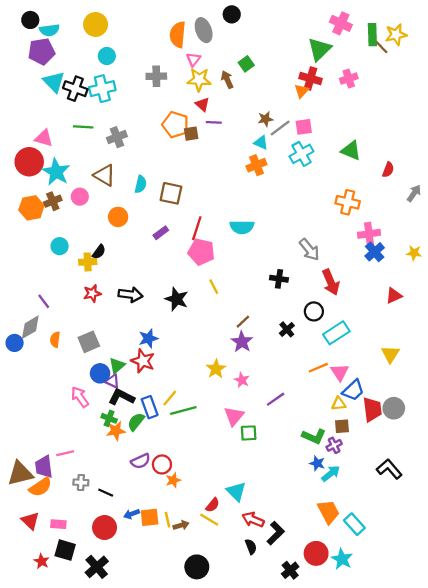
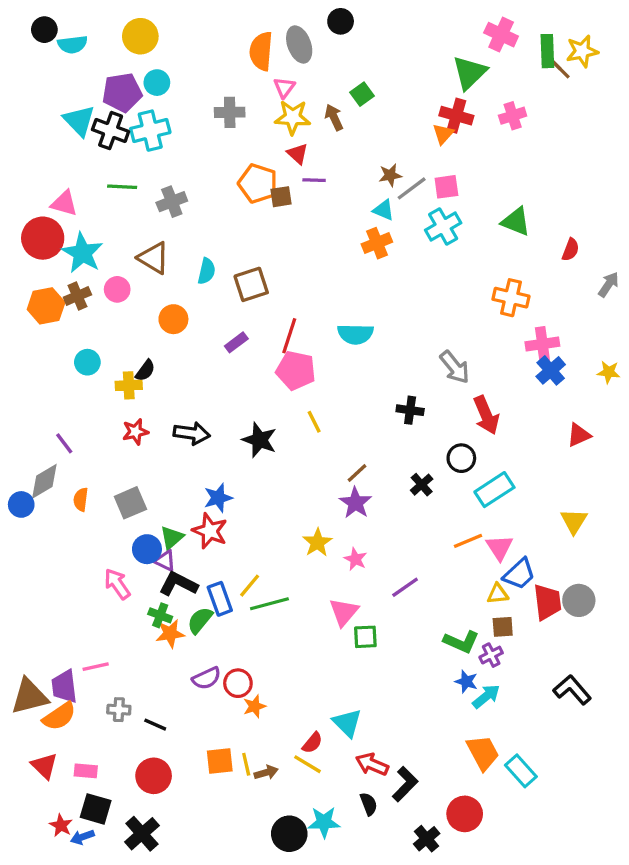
purple pentagon: (42, 51) -> (122, 92), moved
brown square: (171, 193) -> (251, 284), turned -30
blue arrow: (132, 514) -> (82, 837), moved
cyan star: (342, 559) -> (324, 822), moved, turned -30

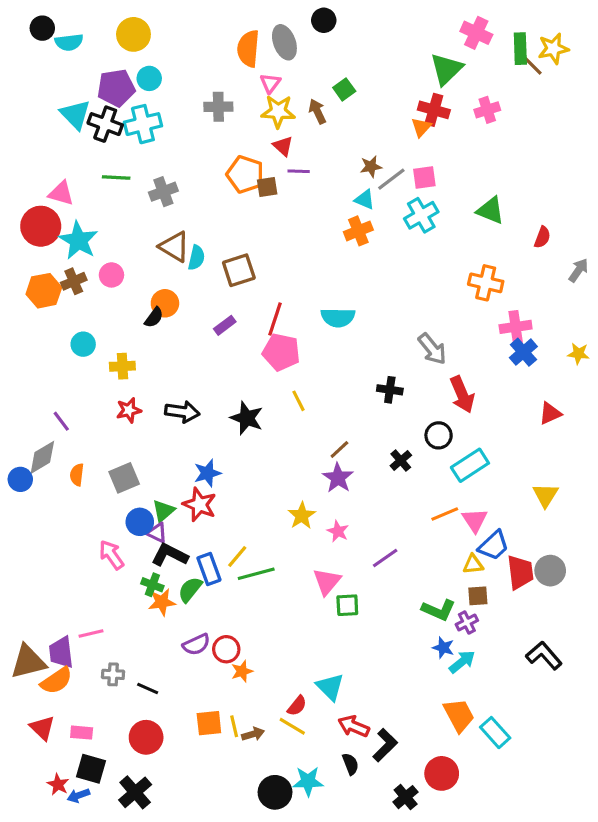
brown triangle: (154, 258) -> (174, 247), moved
black semicircle: (145, 370) -> (154, 317), moved

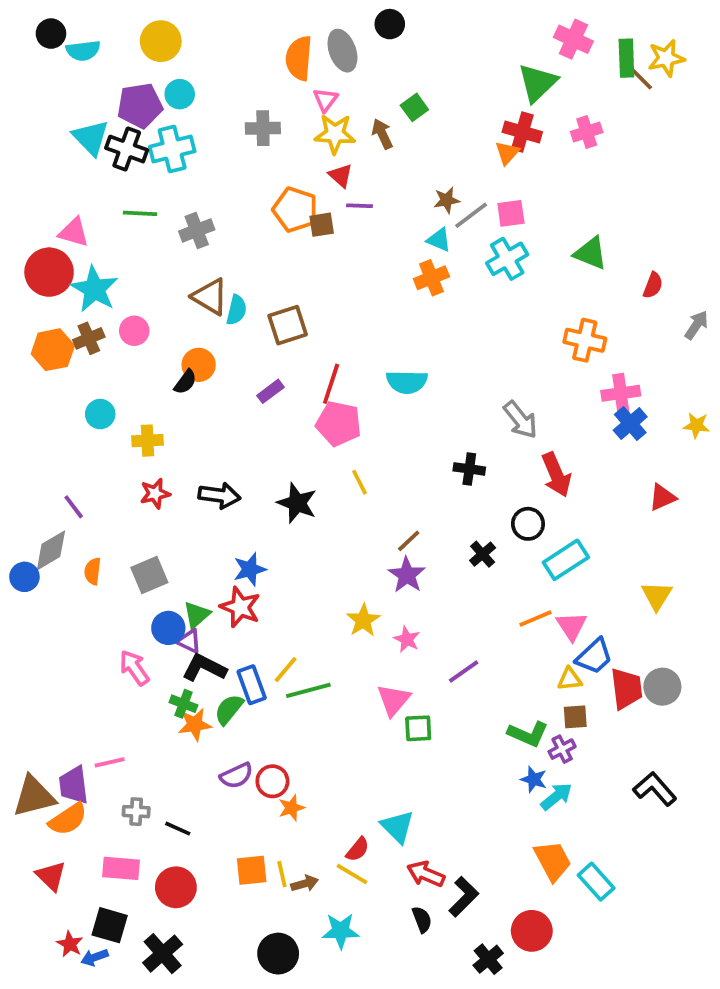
pink rectangle: (82, 733) -> (121, 868), moved, size x1.4
cyan star: (308, 781) -> (341, 931), moved
black circle: (275, 792) -> (278, 954), moved

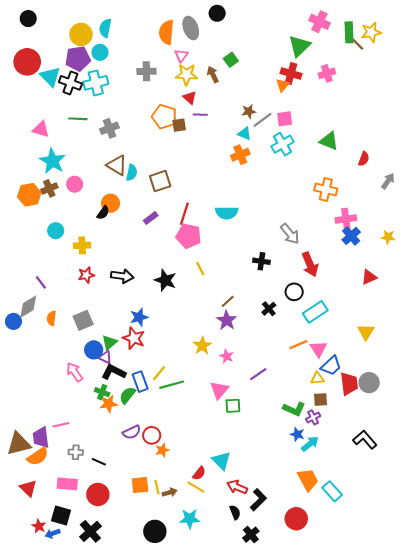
yellow circle: (161, 41) -> (81, 34), moved
cyan semicircle: (83, 51) -> (105, 28), moved, turned 108
red circle: (49, 272) -> (27, 62), moved
black cross: (488, 959) -> (251, 535), moved

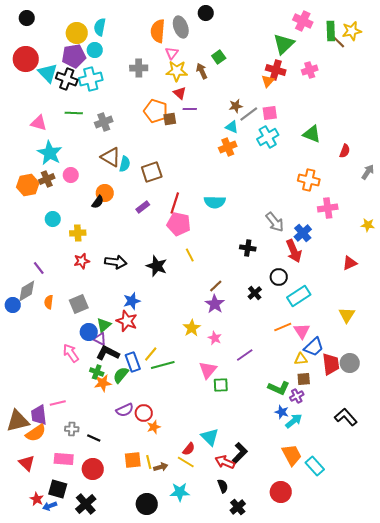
blue cross: (351, 236) -> (303, 233), moved
black L-shape: (258, 500) -> (240, 453), moved

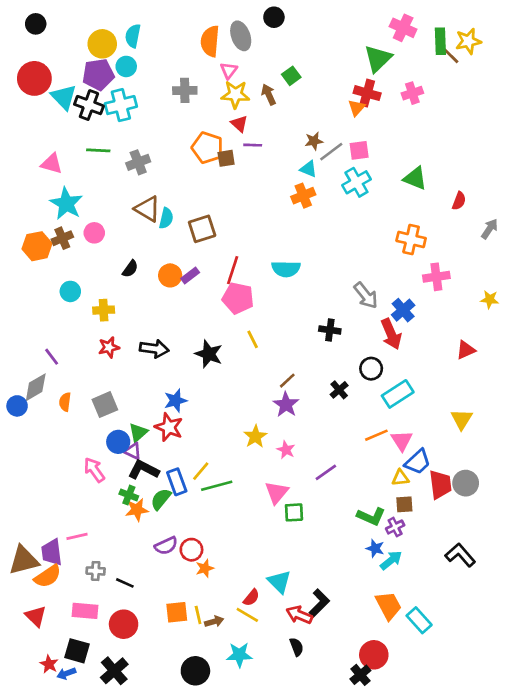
orange circle: (105, 193) -> (170, 275), moved
black cross: (238, 507) -> (360, 675), moved

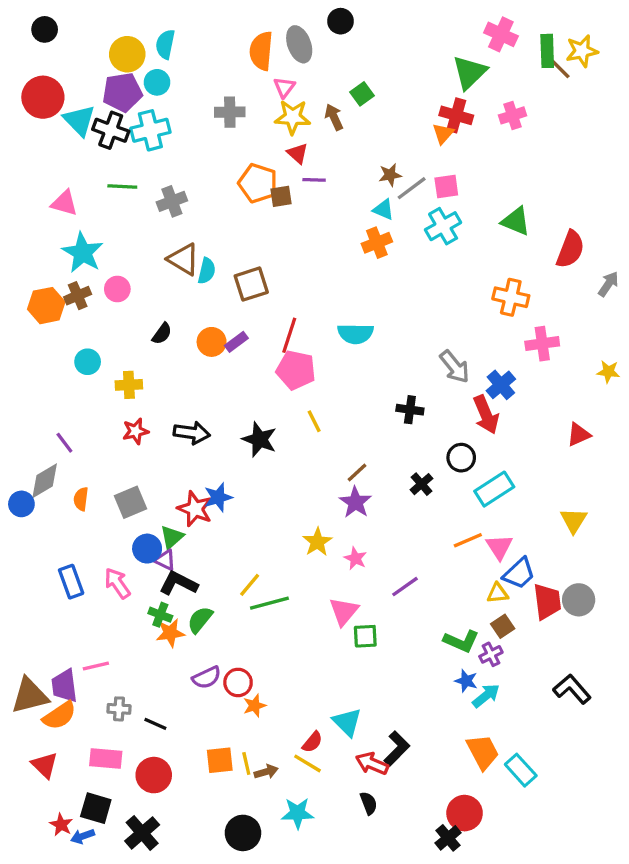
red semicircle: (459, 201) -> (570, 249), size x1.6
red star: (169, 427) -> (195, 509), moved
blue rectangle: (177, 482) -> (71, 582), moved
brown square: (404, 504) -> (503, 626), turned -30

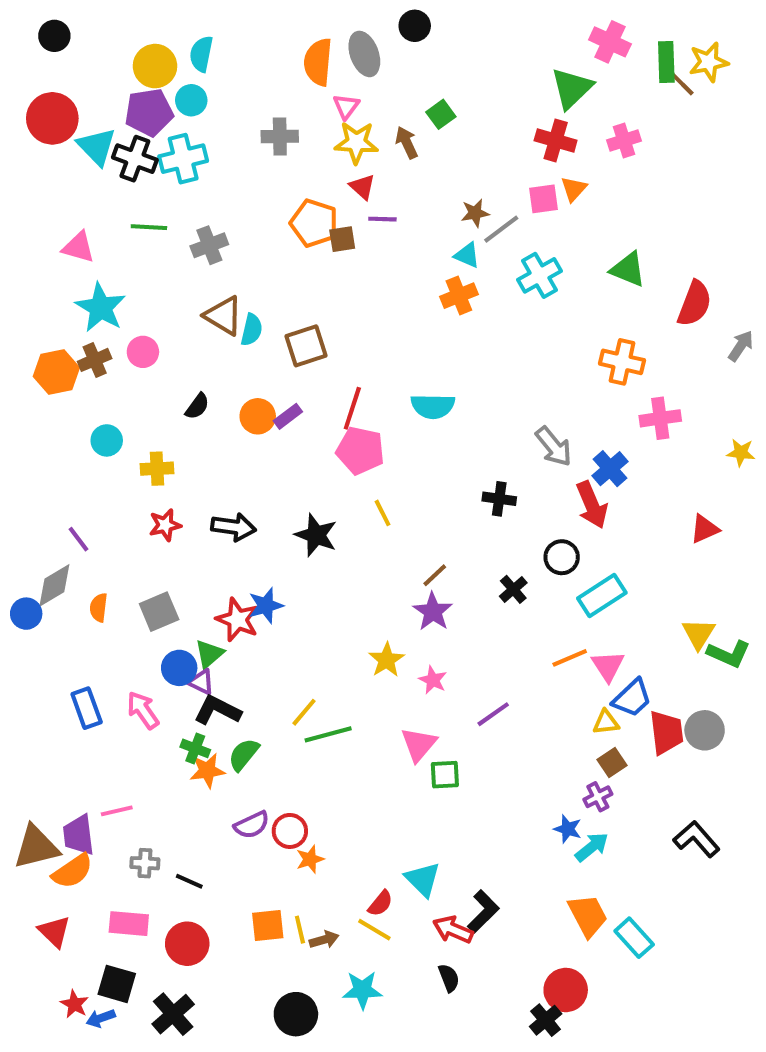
orange triangle: (443, 134) -> (574, 189), moved
pink square: (446, 186) -> (544, 199), moved
green L-shape: (461, 641) -> (729, 654), moved

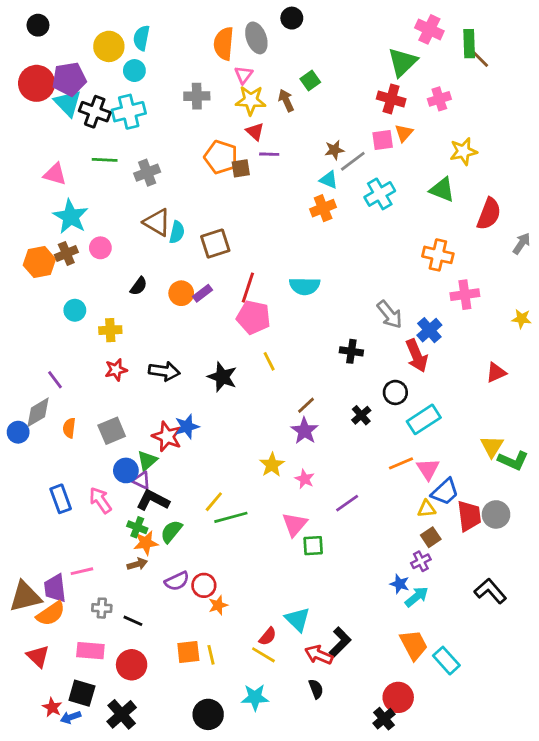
yellow star: (709, 62) -> (463, 151), moved
purple pentagon: (149, 112) -> (69, 79), moved
brown arrow: (324, 940) -> (137, 564), moved

